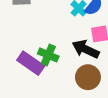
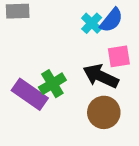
green cross: (48, 55) -> (52, 84), turned 36

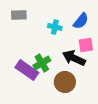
cyan cross: (92, 23) -> (55, 27), moved, turned -32
brown circle: (104, 112) -> (65, 82), moved

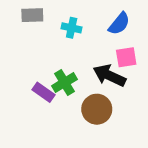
cyan cross: (55, 27) -> (72, 28), moved
purple rectangle: (27, 70) -> (43, 92), size x0.7

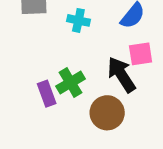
black arrow: (109, 76) -> (121, 75), turned 32
purple rectangle: (43, 92) -> (47, 94), turned 35

